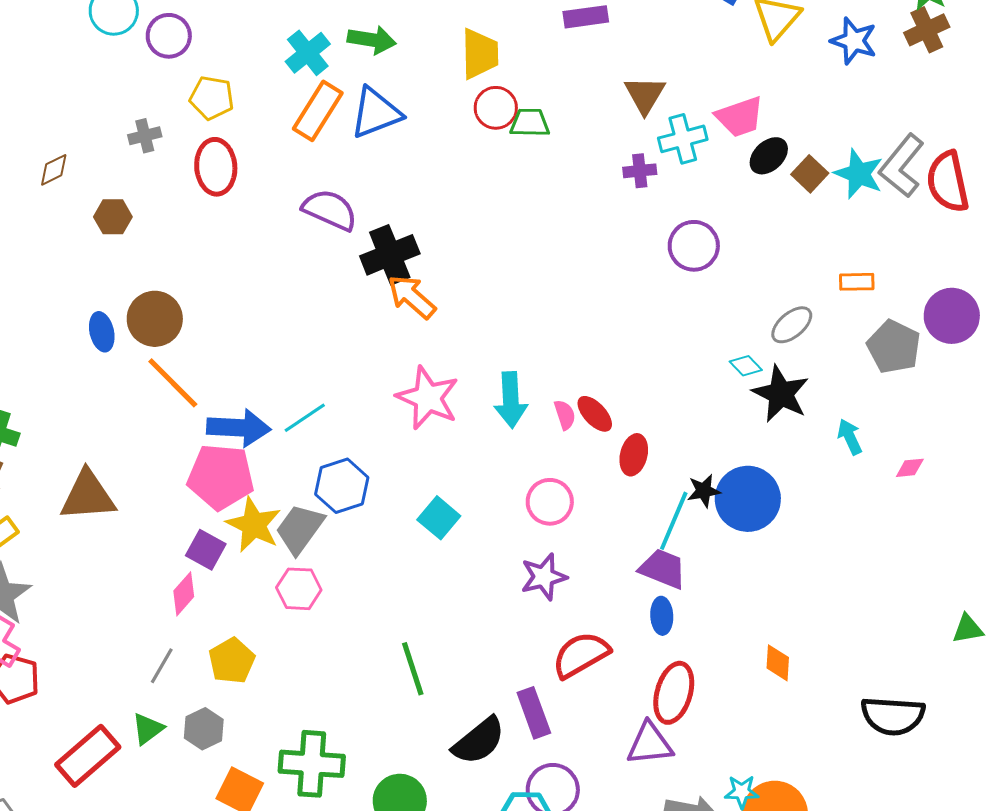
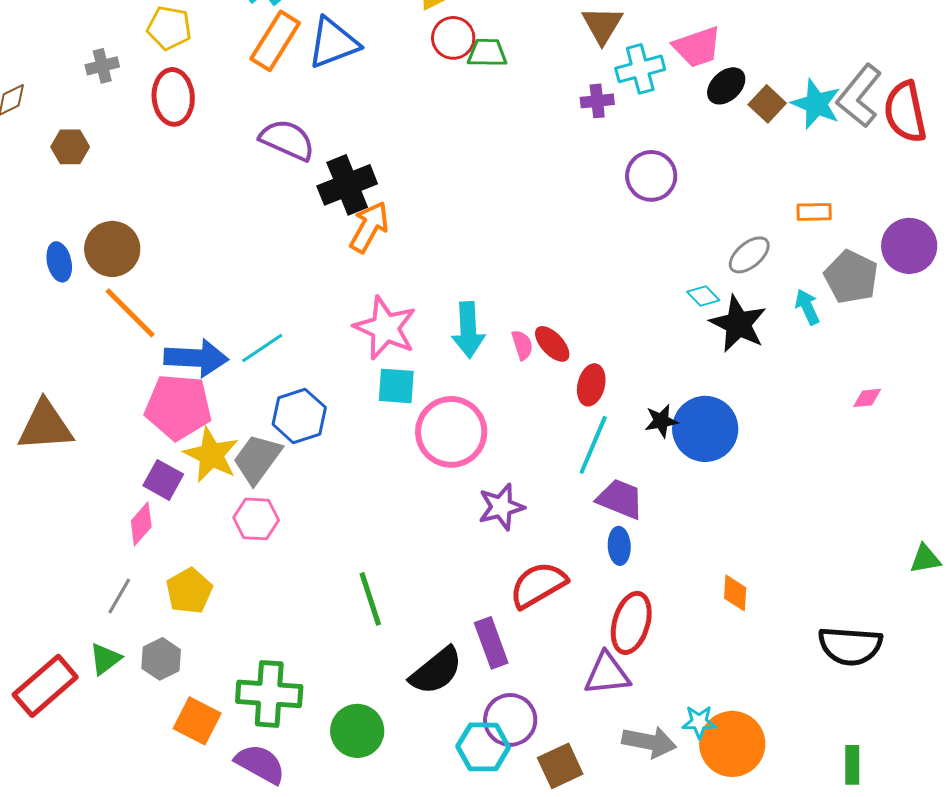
orange arrow: (412, 297) -> (369, 227), turned 78
cyan arrow: (850, 437) -> (807, 307), moved
pink circle: (550, 502) -> (451, 432), moved, size x1.5
cyan square: (439, 518) -> (396, 386), moved, turned -36
cyan line: (674, 521) -> (593, 445), moved

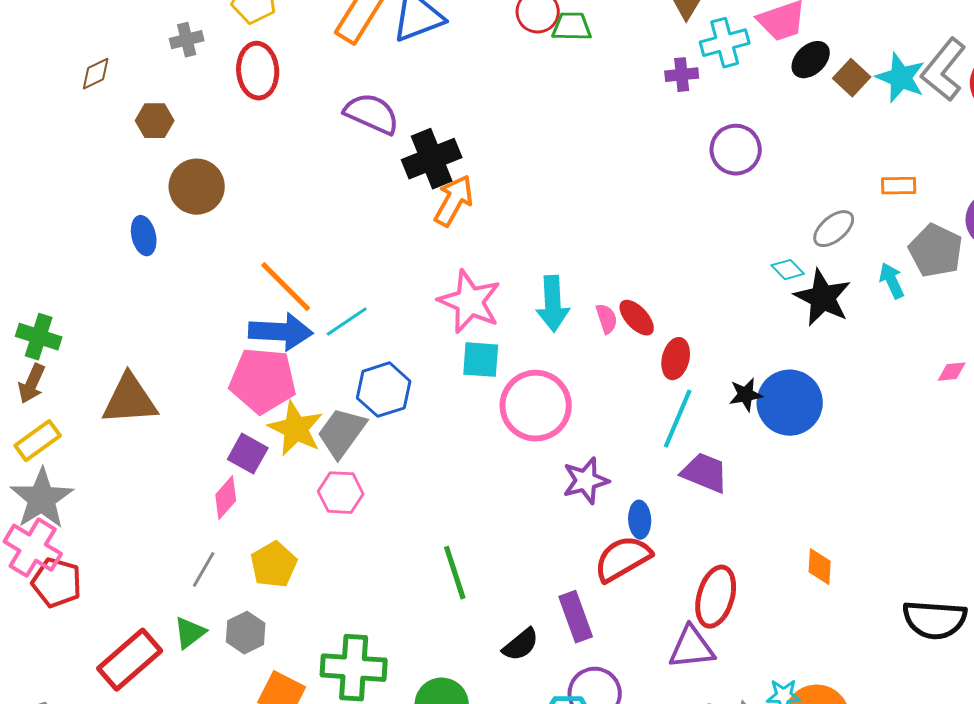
brown circle: (112, 249) -> (197, 187), moved
orange line: (130, 313) -> (286, 287), moved
blue ellipse: (619, 546) -> (640, 520), moved
black semicircle: (436, 671) -> (521, 645), size x0.7

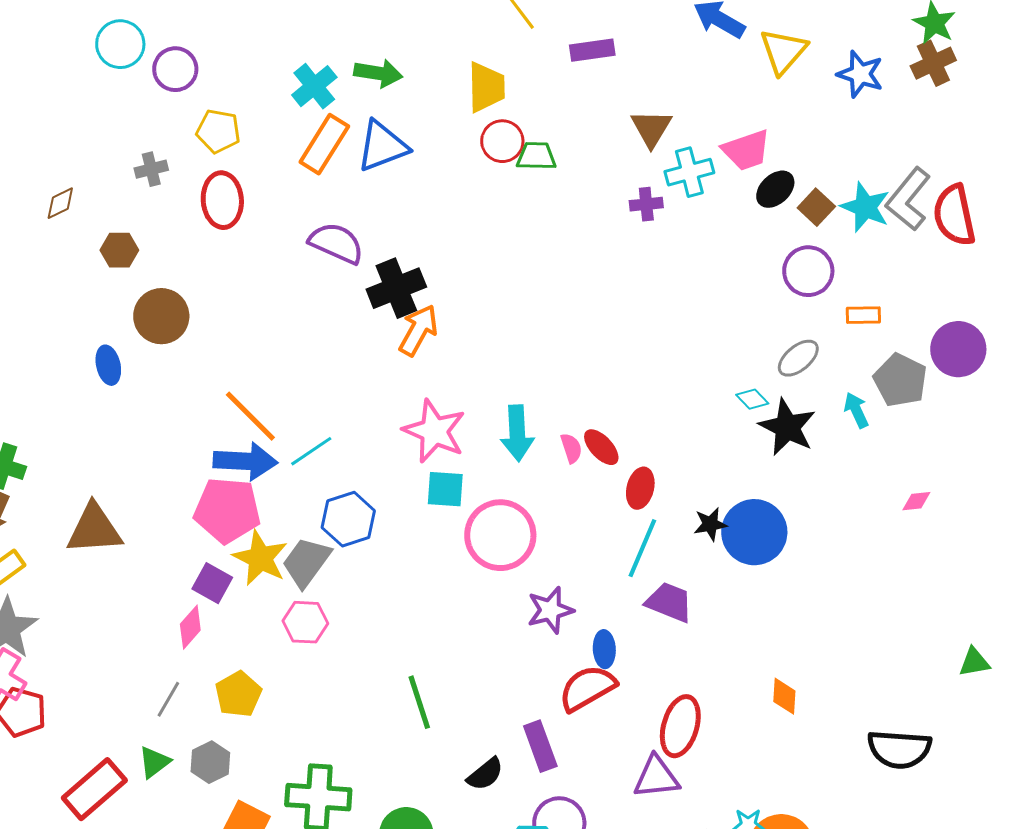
purple circle: (736, 150) -> (808, 271), moved

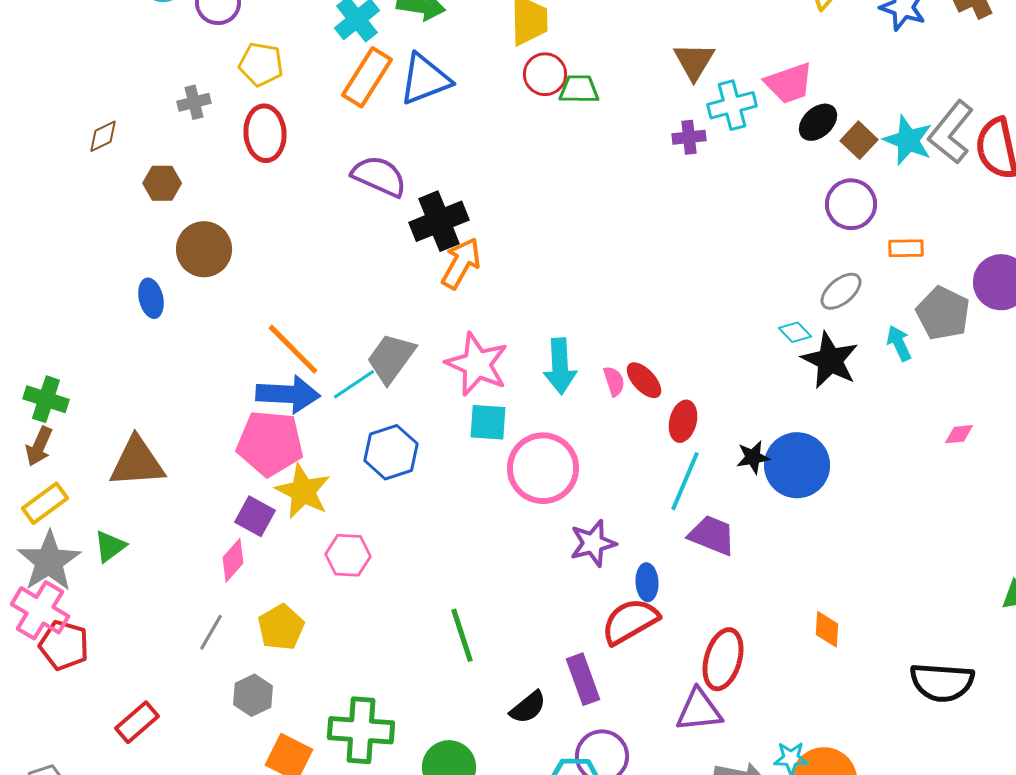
gray trapezoid: (306, 562) -> (391, 358), moved
green triangle: (154, 762) -> (110, 546), moved
red rectangle: (94, 789) -> (137, 722), size x0.7

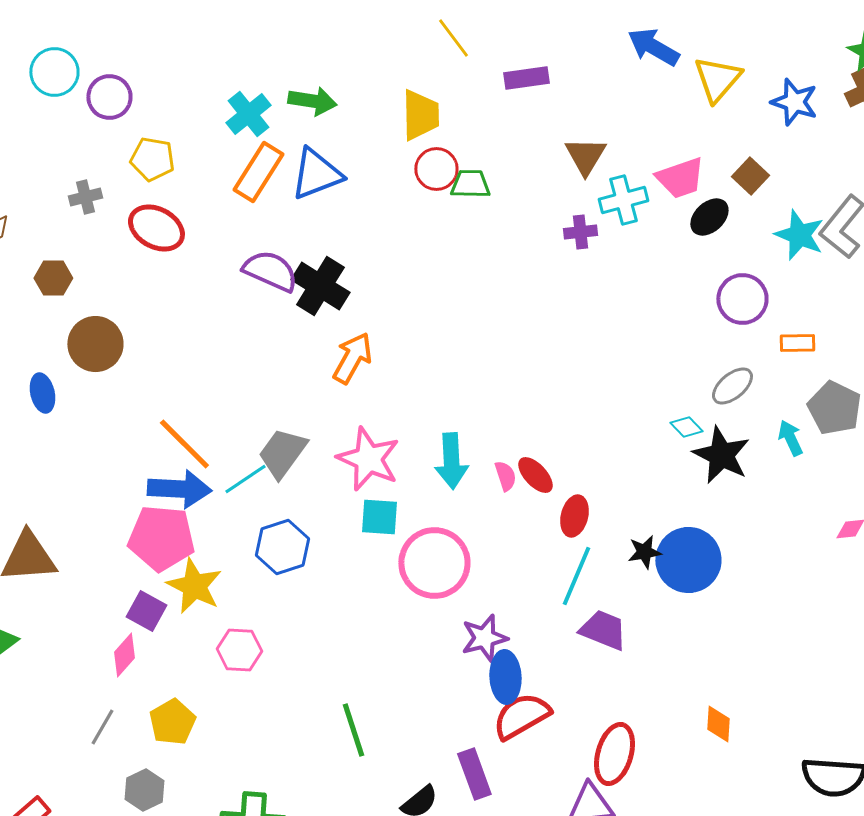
red ellipse: (265, 133) -> (156, 228), turned -58
brown square: (859, 140) -> (750, 176), moved
black cross: (439, 221) -> (320, 286), moved, turned -36
blue ellipse: (647, 582) -> (505, 677), moved, size x1.4

